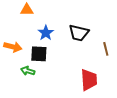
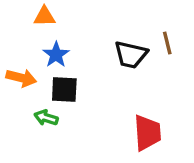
blue star: (46, 33) -> (56, 55), moved
brown line: (106, 49) -> (167, 43), moved

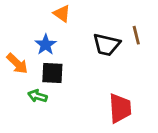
orange triangle: (44, 16) -> (62, 14), moved, turned 36
orange arrow: (21, 78) -> (17, 64), turned 30

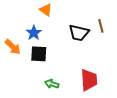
green arrow: (38, 96) -> (52, 84), moved

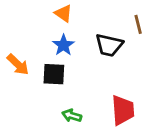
brown line: (101, 26) -> (138, 24), moved
blue star: (34, 33) -> (63, 45), moved

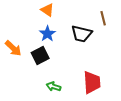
black square: (54, 74) -> (40, 55), turned -30

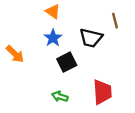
black square: (40, 55) -> (67, 62), moved

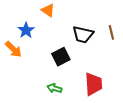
brown line: (115, 21) -> (111, 32), moved
blue star: (53, 38) -> (26, 30), moved

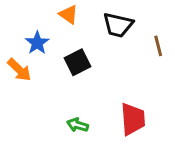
black trapezoid: (83, 34) -> (118, 25), moved
black square: (61, 57) -> (78, 62), moved

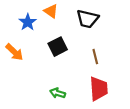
blue star: (37, 43) -> (28, 22), moved
brown line: (158, 46) -> (95, 57), moved

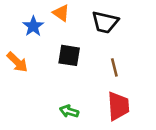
black square: (58, 47) -> (69, 55), turned 36

